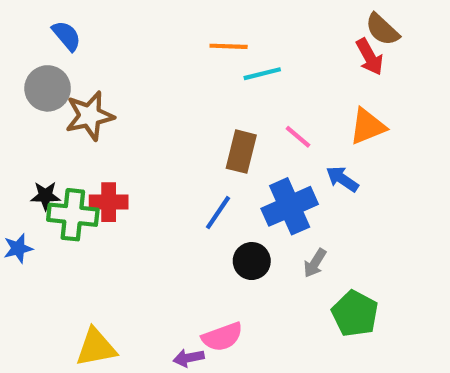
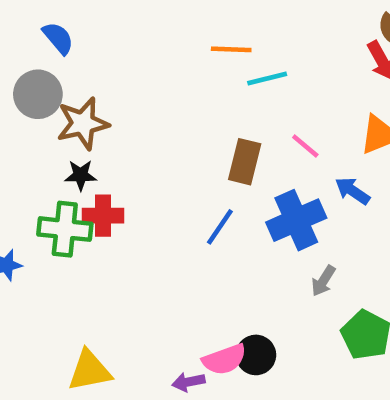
black star: (45, 196) -> (81, 175), moved
black circle: (252, 261) -> (256, 355), moved

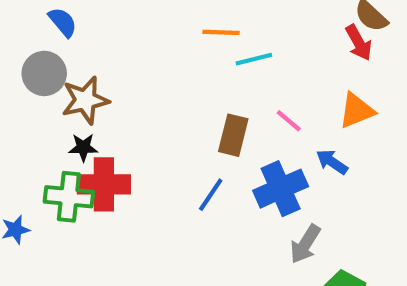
red cross: (103, 216) -> (104, 184), size x1.4
gray arrow: (323, 281) -> (305, 244), size x1.4

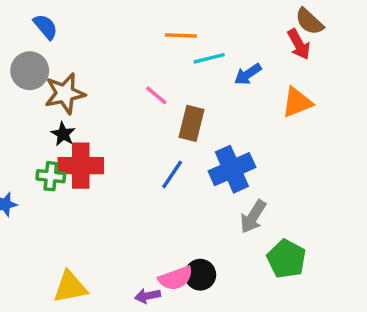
pink line: (289, 121) -> (156, 95), moved
black star: (83, 147) -> (63, 134), turned 30
blue arrow: (332, 162) -> (248, 74), moved, turned -68
green cross: (69, 197) -> (51, 176), size x0.7

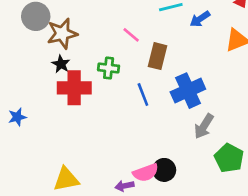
blue line: (172, 174) -> (143, 94), turned -55
green cross: (51, 176) -> (109, 68), moved

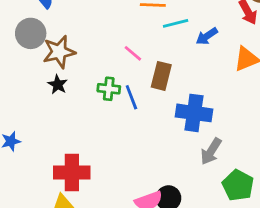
red cross: (74, 88) -> (72, 173), moved
blue cross: (188, 91) -> (194, 113), turned 32
blue line: (143, 94) -> (131, 97), moved

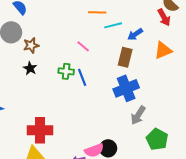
brown star: (59, 52) -> (31, 45), size x0.7
brown rectangle: (161, 76) -> (125, 57), moved
blue cross: (194, 113) -> (126, 88), turned -30

